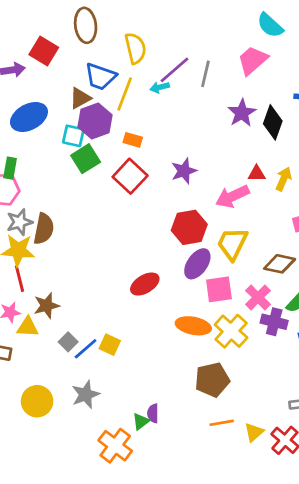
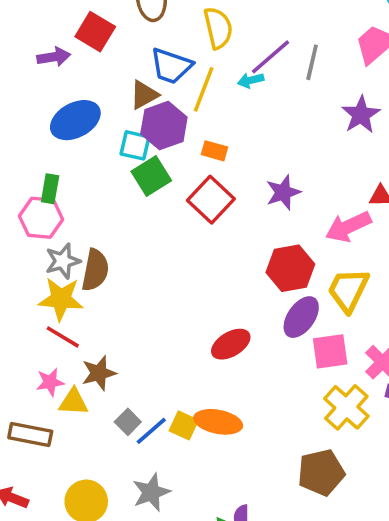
red line: (20, 279) -> (63, 337), turned -45
orange ellipse: (193, 326) -> (218, 422), moved

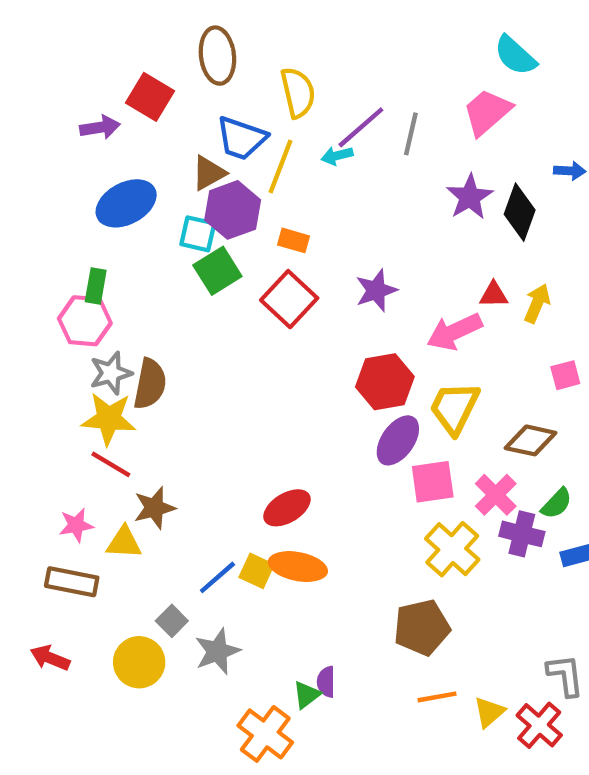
red ellipse: (231, 344) -> (287, 508), moved
pink star: (50, 382) -> (76, 525), moved
gray square: (128, 422) -> (172, 621), moved

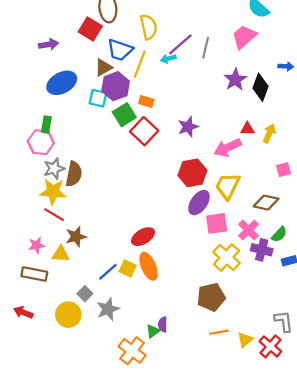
red square: (150, 97) -> (90, 29), moved
green square: (217, 271) -> (124, 115), moved
orange ellipse: (298, 567) -> (148, 266), turned 56

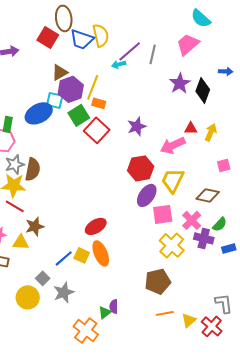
blue trapezoid: (120, 50) -> (82, 39), moved
yellow line: (140, 64) -> (93, 87), moved
blue ellipse: (62, 83) -> (39, 113), moved

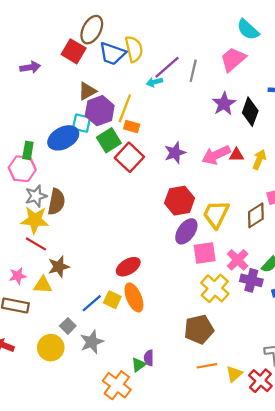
brown ellipse: (64, 18) -> (92, 30), turned 35
pink arrow: (173, 145) -> (216, 155), moved
brown diamond: (208, 195) -> (256, 215), moved, turned -45

